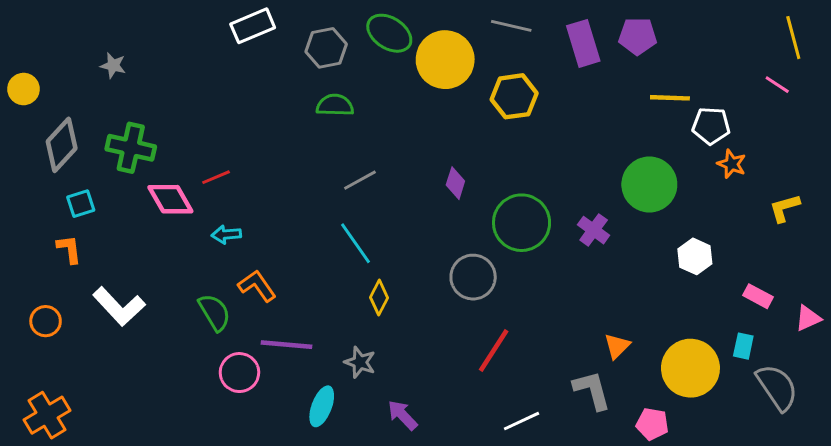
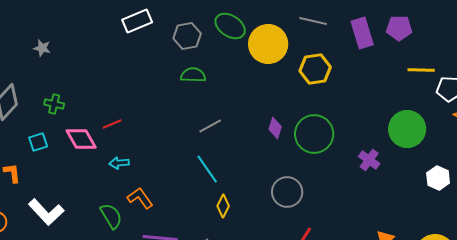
green cross: (131, 148) -> (54, 104), size x0.6
cyan square: (81, 204) -> (38, 142), moved
green circle: (522, 223) -> (314, 134), moved

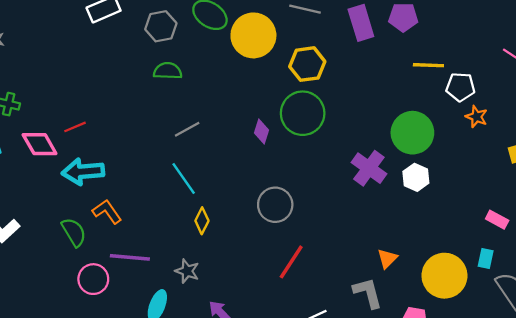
green circle: (314, 134) -> (303, 113), moved
purple cross: (369, 160) -> (369, 168), size x1.4
cyan arrow: (119, 163) -> (83, 172), size x1.8
white hexagon: (438, 178) -> (416, 177), moved

